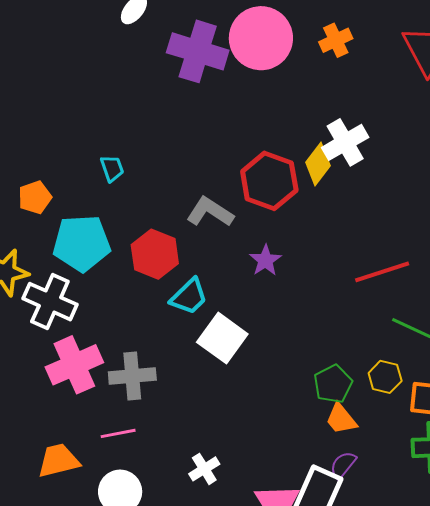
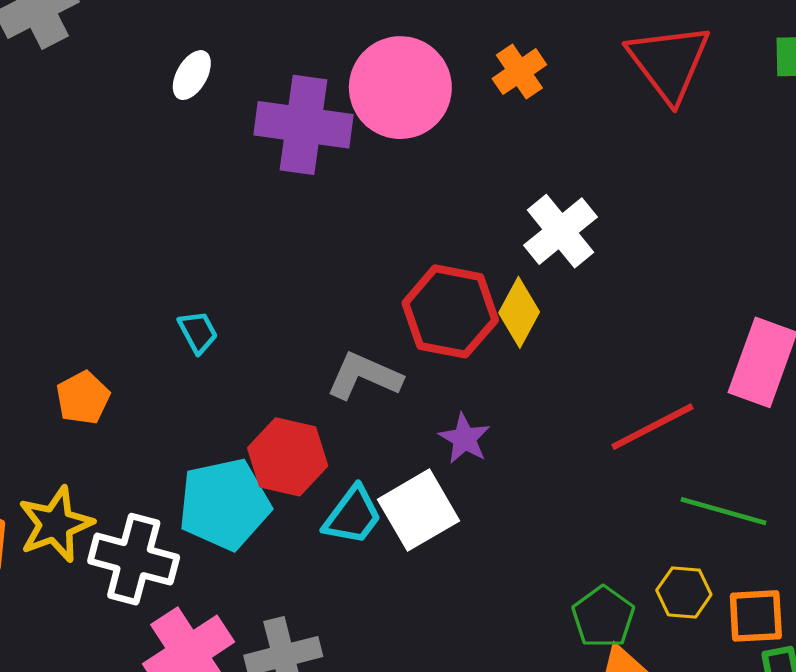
yellow diamond: (318, 164) -> (519, 312), moved
cyan pentagon: (82, 243) -> (224, 504), moved
white square: (222, 338) -> (419, 510), moved, turned 33

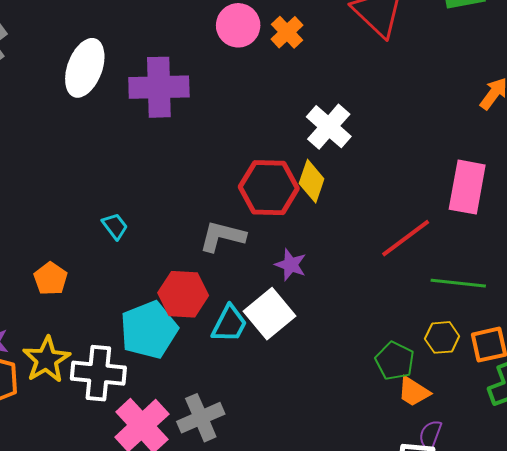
white ellipse: (192, 75) -> (85, 68), size x1.8
pink circle: (400, 88) -> (238, 25), moved, size x0.7

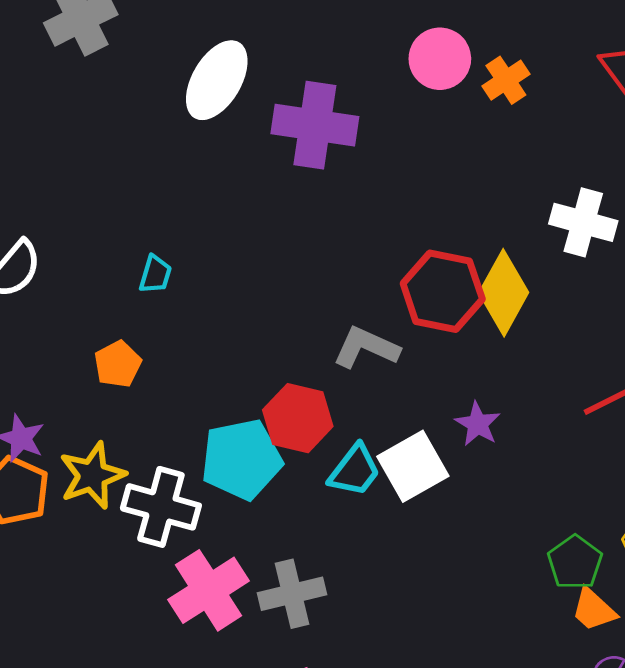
white cross: (329, 127) -> (583, 222), moved, turned -36
yellow diamond: (312, 181) -> (504, 293), size x1.4
cyan trapezoid: (115, 226) -> (155, 274), moved, turned 44
purple star: (291, 265) -> (478, 424), moved

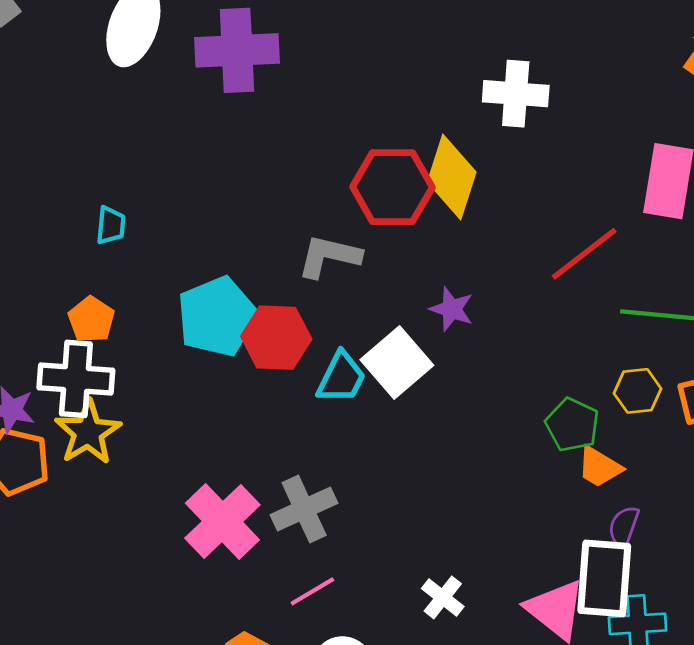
cyan pentagon: (242, 459) -> (217, 316), moved
white cross: (161, 507) -> (76, 379), moved

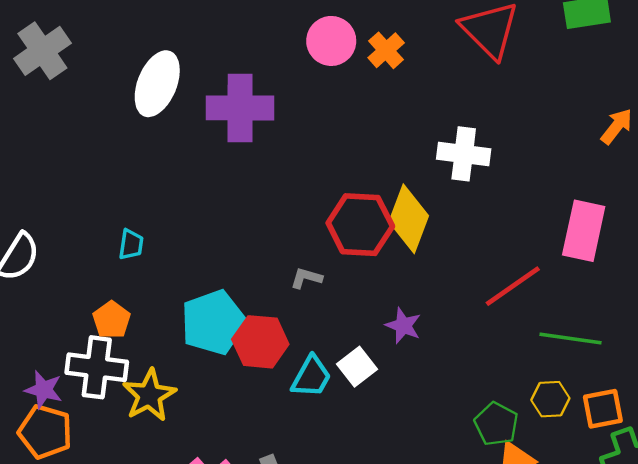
gray L-shape: (329, 256) -> (306, 278), size x0.6
white square: (397, 362) -> (357, 367), size x0.7
yellow star: (88, 432) -> (149, 395), moved

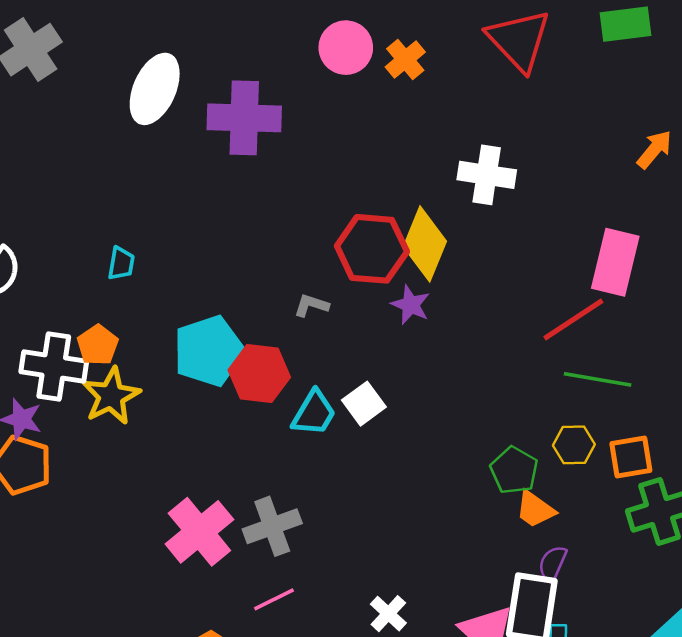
red line: (513, 286) -> (573, 320), moved
purple star: (403, 326) -> (411, 305), moved
white cross: (97, 367) -> (54, 366), moved
yellow star: (149, 395) -> (111, 396), moved

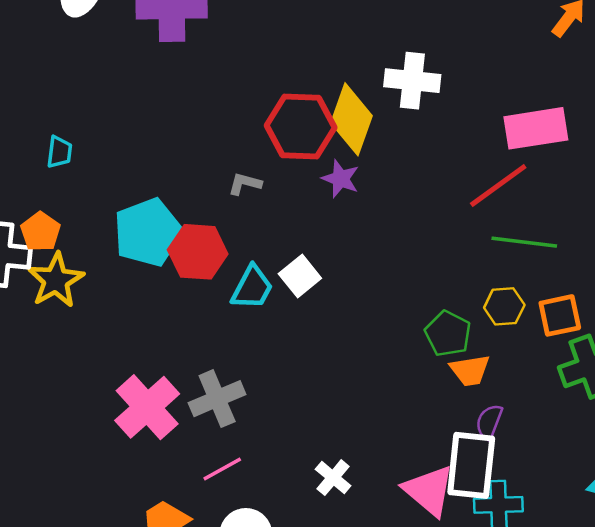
white cross: (487, 175) -> (412, 81), moved
pink rectangle: (615, 262) -> (536, 128), turned 70
orange trapezoid: (535, 509) -> (470, 370), turned -42

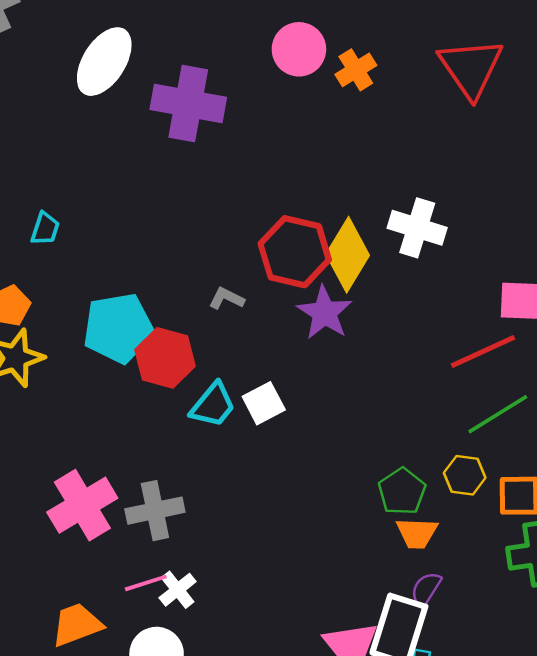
purple star: (341, 179) -> (325, 313), size x1.4
green line: (524, 242) -> (498, 414), turned -50
white cross: (333, 478) -> (178, 590), moved

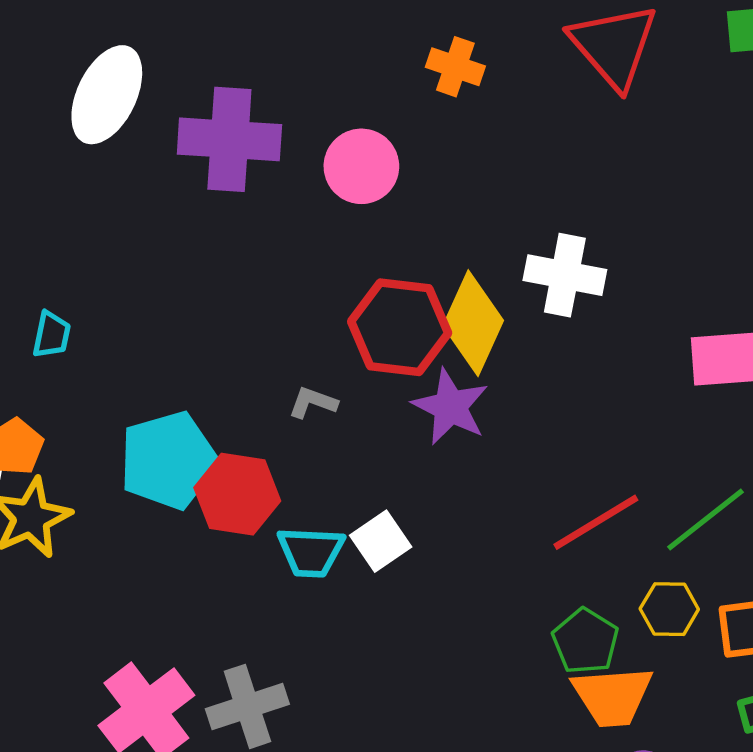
pink circle: (299, 49) -> (361, 166), moved
orange cross: (356, 70) -> (455, 67), turned -33
red line: (483, 352) -> (596, 522), moved
cyan trapezoid: (213, 405) -> (311, 552), turned 60
orange trapezoid: (417, 533) -> (612, 696), size x1.4

